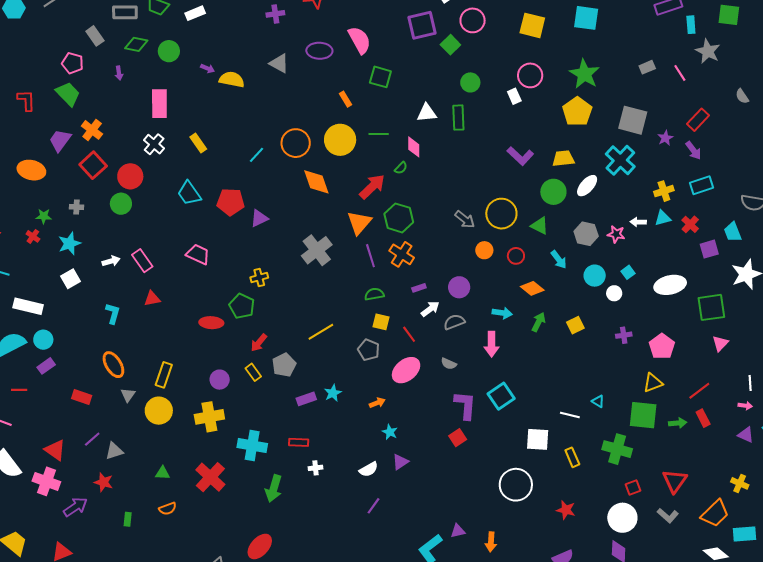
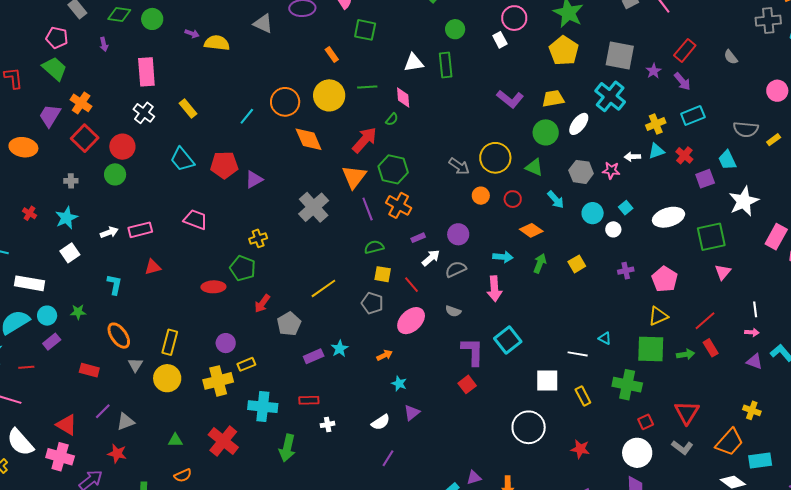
gray semicircle: (742, 96) -> (731, 57), moved
green star: (44, 216) -> (78, 312), moved
pink rectangle: (142, 261) -> (140, 230), turned -65
yellow rectangle: (253, 372) -> (246, 364), moved, turned -72

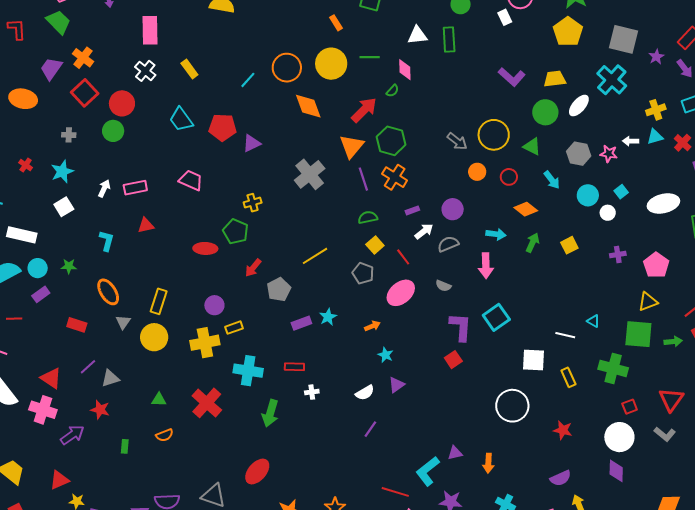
white arrow: (109, 232) -> (104, 188), turned -48
yellow square: (383, 274) -> (375, 245), turned 36

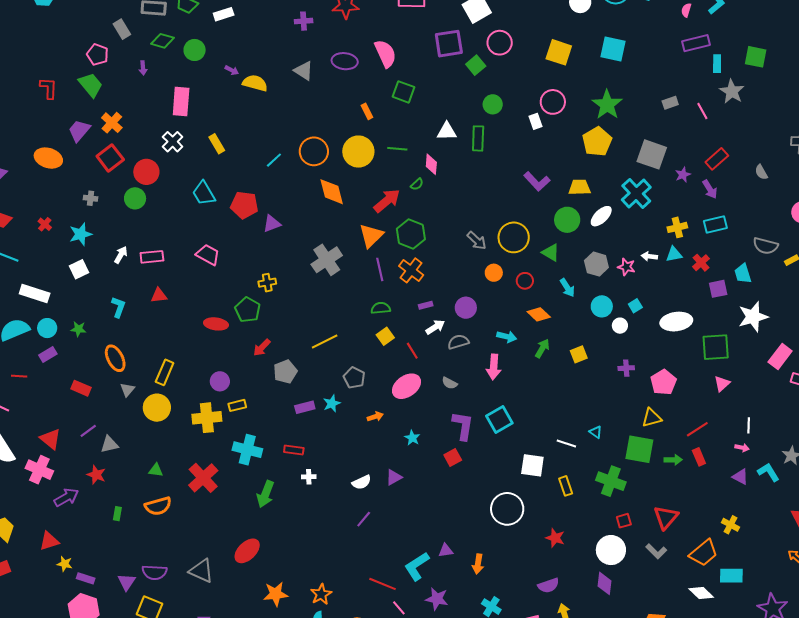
gray pentagon: (363, 273) -> (354, 378), moved
cyan star: (385, 355) -> (412, 438), moved
orange semicircle: (165, 435) -> (158, 506), size x1.5

